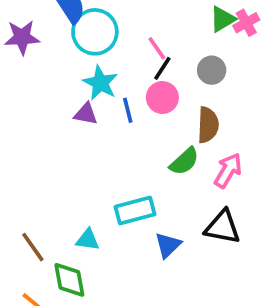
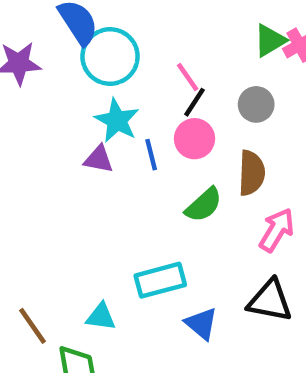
green semicircle: (184, 161) -> (204, 205), moved
blue triangle: (168, 245) -> (201, 324), turned -36

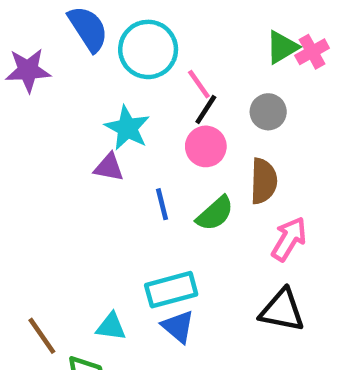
cyan circle: (110, 56) -> (148, 49), moved
blue line: (151, 155) -> (162, 204), moved
blue triangle: (201, 324) -> (178, 327), moved

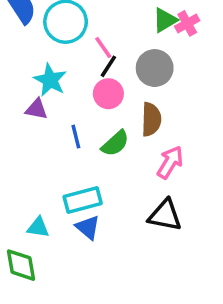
gray circle: (268, 112) -> (155, 68), size x1.4

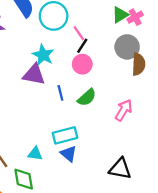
gray circle: (155, 68) -> (127, 47), moved
purple triangle: (36, 109) -> (34, 75), size x1.5
brown semicircle: (151, 119) -> (139, 64), moved
black triangle: (165, 215) -> (120, 169), moved

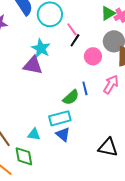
pink circle: (82, 64) -> (93, 56), moved
blue line: (60, 93) -> (85, 88), moved
green semicircle: (87, 97) -> (71, 97), moved
pink arrow: (124, 110) -> (111, 84), moved

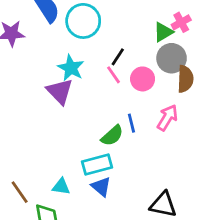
green triangle: (108, 13) -> (163, 32), moved
pink line: (72, 29) -> (114, 75), moved
purple triangle: (33, 65) -> (60, 91), turned 35

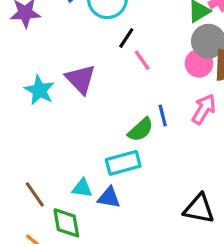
black line: (118, 57) -> (126, 38), moved
cyan star: (71, 68) -> (39, 90), moved
pink circle: (143, 79) -> (199, 63), moved
blue triangle: (101, 187) -> (109, 198), moved, turned -30

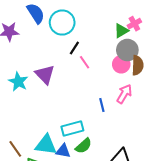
blue line: (163, 115) -> (102, 105), moved
green semicircle: (141, 130) -> (84, 146), moved
cyan triangle: (82, 188) -> (46, 145), size x1.6

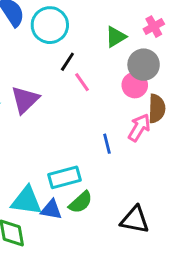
green triangle: (121, 31) -> (116, 37), moved
brown semicircle: (138, 65) -> (157, 109), moved
purple triangle: (45, 74) -> (25, 100), turned 30

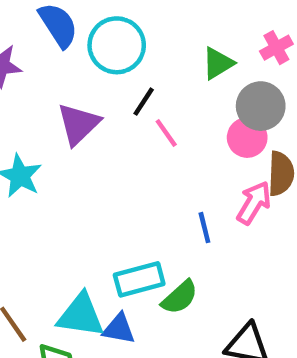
purple triangle: (25, 100) -> (78, 124), moved
green semicircle: (81, 202) -> (180, 297), moved

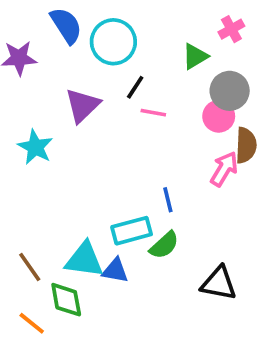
pink cross: (276, 48) -> (231, 29), moved
pink line: (166, 133) -> (153, 113), turned -45
blue line: (204, 228) -> (168, 200), moved

